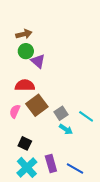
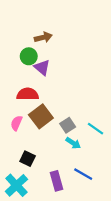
brown arrow: (24, 34) -> (43, 37), moved
cyan cross: (27, 167) -> (16, 185), moved
blue line: (75, 168) -> (83, 174), moved

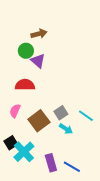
brown square: (41, 116) -> (39, 121), moved
black square: (28, 159) -> (11, 143), moved, turned 32
blue line: (83, 174) -> (72, 167), moved
cyan cross: (16, 185) -> (24, 152), moved

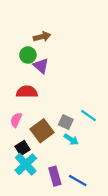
gray square: (61, 113) -> (66, 122), turned -32
cyan line: (86, 116) -> (89, 116), moved
black square: (11, 143) -> (23, 148), moved

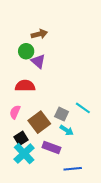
purple rectangle: (55, 176) -> (51, 147), moved, turned -54
blue line: (78, 180) -> (73, 169), turned -36

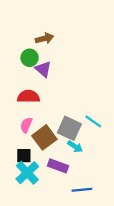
pink semicircle: (15, 112) -> (26, 125), moved
gray square: (62, 114) -> (69, 128), size x1.5
black square: (21, 138) -> (24, 156), turned 32

